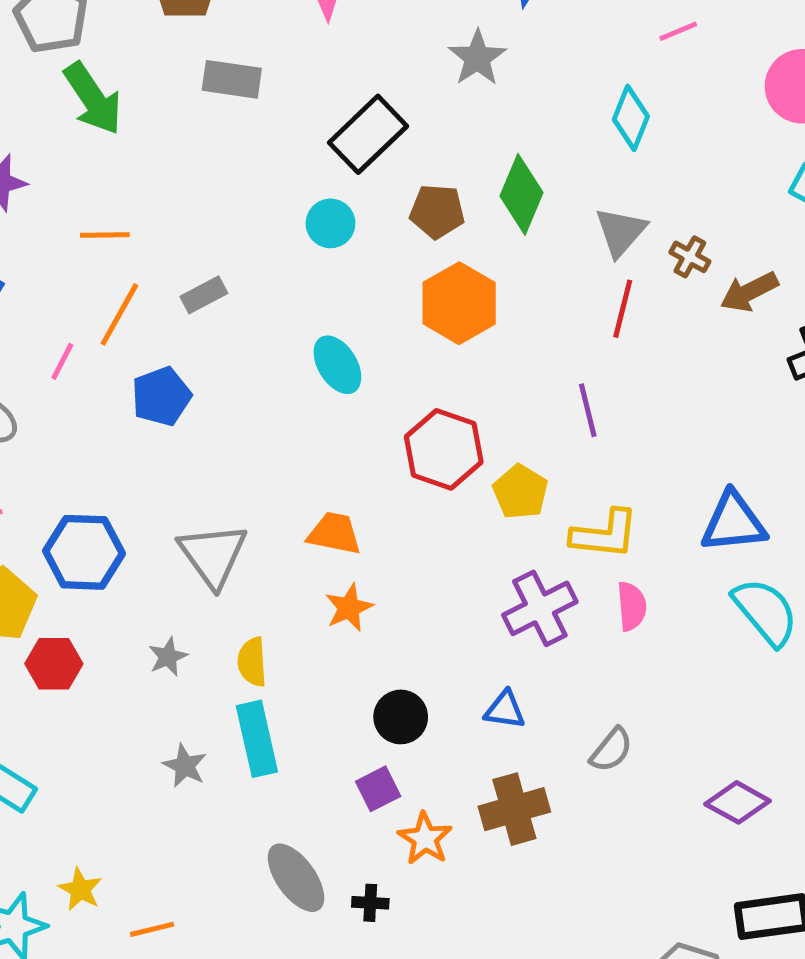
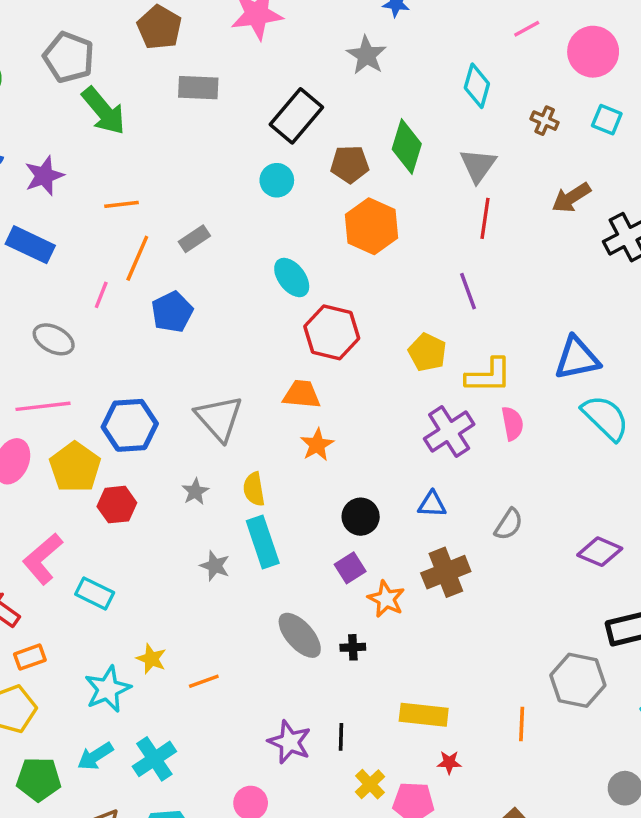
pink line: (678, 31) -> (527, 29), moved
brown cross: (690, 257) -> (545, 121), moved
red hexagon: (444, 449) -> (332, 332), moved

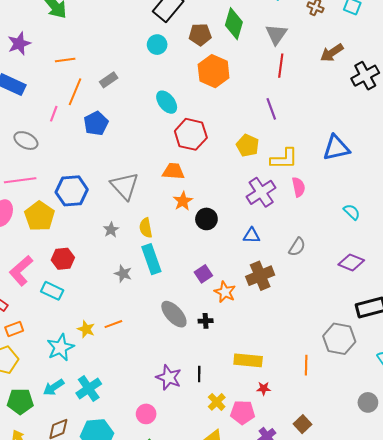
cyan semicircle: (605, 418) -> (352, 212), moved, size x0.6
red hexagon: (117, 505) -> (63, 259), moved
black circle: (361, 517) -> (206, 219), moved
orange line: (204, 681) -> (113, 324), moved

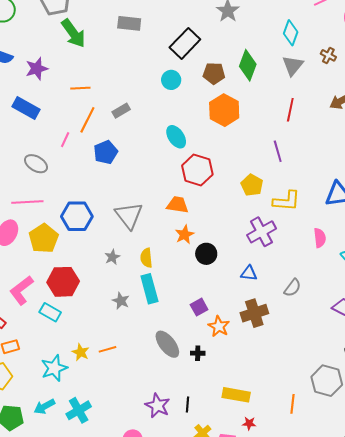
gray triangle: (276, 34) -> (293, 66), moved
pink semicircle: (299, 187) -> (320, 238), moved
red hexagon: (63, 259) -> (63, 282), size x1.4

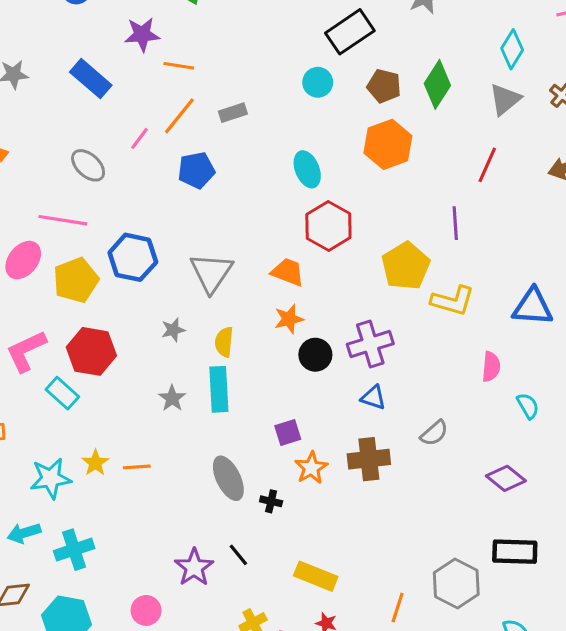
purple star: (37, 69) -> (142, 34), moved
yellow pentagon: (252, 185) -> (406, 266), size x1.4
purple cross: (262, 232) -> (370, 344), moved
black line: (187, 405) -> (238, 555), moved, turned -56

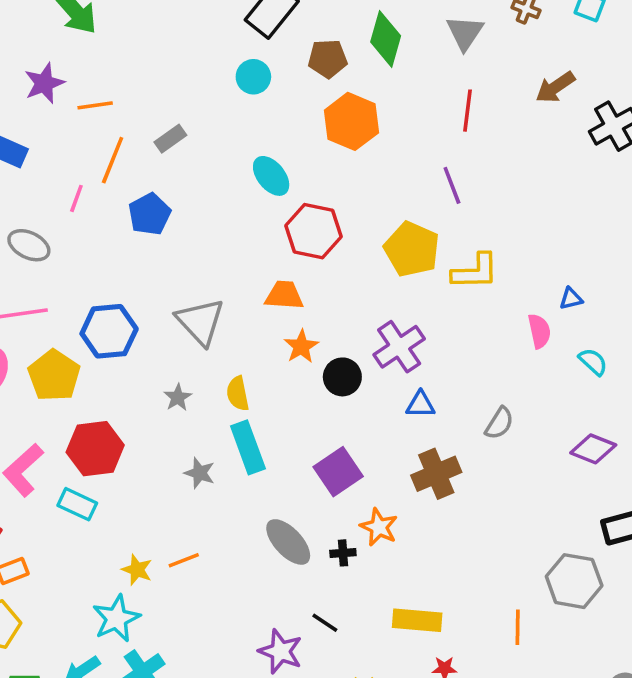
blue triangle: (533, 307) -> (571, 299), moved, size x0.5
purple square: (288, 433) -> (338, 472), size x1.5
orange star: (311, 468) -> (379, 527), moved
cyan star: (51, 478) -> (116, 619), moved

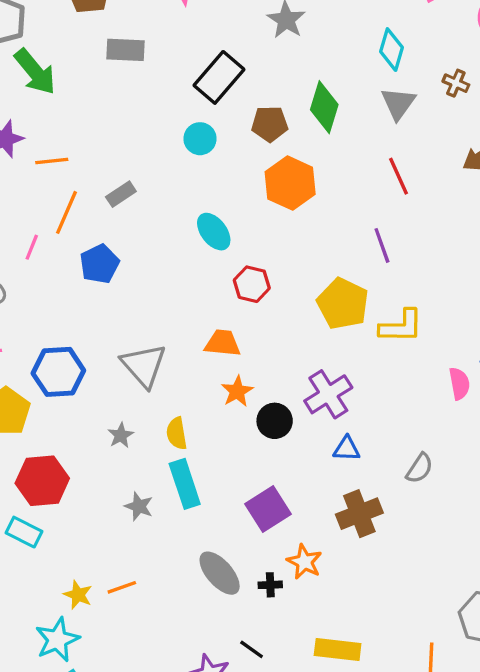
red line: (467, 111) -> (399, 176), turned -33
red hexagon: (314, 231) -> (252, 284), size x0.7

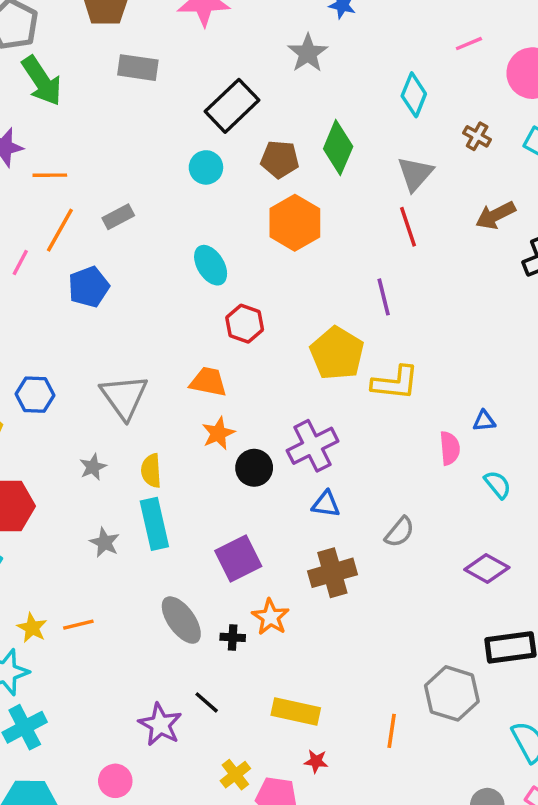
gray triangle: (398, 103) -> (415, 174), moved
blue hexagon: (58, 372) -> (35, 395), size x0.7

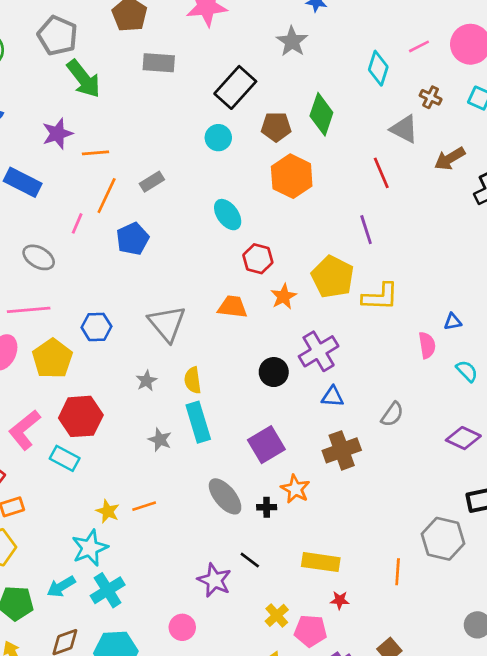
pink line: (469, 44) -> (419, 46), moved
gray triangle: (415, 174) -> (404, 129), moved, turned -40
orange star: (218, 433) -> (284, 296), moved

